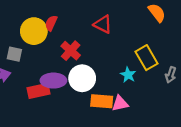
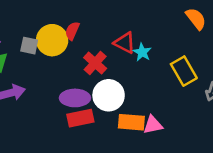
red triangle: (103, 24) -> (125, 43), moved
gray square: (14, 54) -> (29, 46), moved
cyan star: (128, 75) -> (142, 52), moved
red rectangle: (38, 91) -> (80, 118), moved

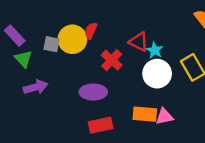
white circle: (109, 95) -> (157, 74), moved
red rectangle: (80, 118) -> (101, 125), moved

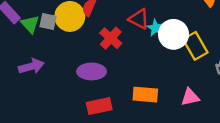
green triangle: (23, 59) -> (30, 24), moved
white circle: (157, 74) -> (173, 34), moved
pink triangle: (164, 117) -> (190, 97), moved

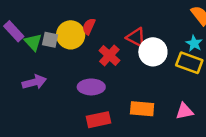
cyan star: (156, 28) -> (194, 43), moved
white circle: (173, 34) -> (153, 52), moved
yellow rectangle: (195, 46) -> (189, 63), turned -40

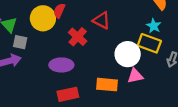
gray square: (50, 40) -> (20, 42), moved
white circle: (153, 52) -> (128, 54), moved
pink triangle: (184, 111) -> (135, 76), moved

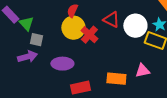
yellow circle: (43, 18) -> (73, 28), moved
white circle: (128, 54) -> (135, 26), moved
purple ellipse: (61, 65) -> (62, 64), moved

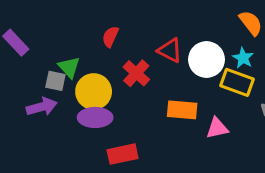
green triangle: (26, 24) -> (69, 67), moved
yellow circle: (73, 28) -> (94, 92), moved
orange rectangle: (116, 79) -> (182, 110), moved

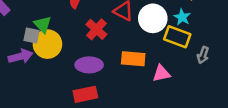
yellow circle: (94, 92) -> (47, 44), moved
purple ellipse: (95, 117) -> (89, 65), moved

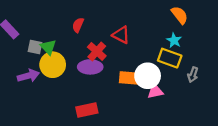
white circle: (153, 18) -> (148, 76), moved
gray square: (32, 36) -> (35, 47), moved
purple ellipse: (89, 65) -> (90, 67), moved

